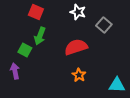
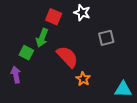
red square: (36, 12) -> (54, 17), moved
gray square: (104, 25) -> (106, 38), moved, turned 35
red semicircle: (76, 47) -> (67, 57), moved, turned 65

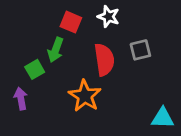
green square: (26, 53) -> (35, 69), turned 32
red semicircle: (67, 57) -> (104, 60), moved, turned 35
orange star: (83, 79) -> (85, 96), moved, size x1.6

